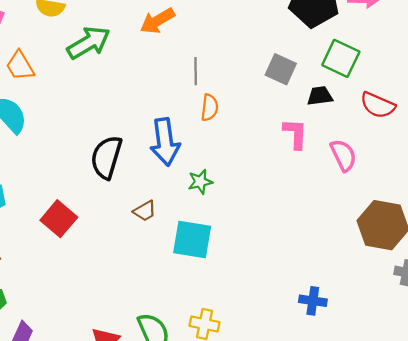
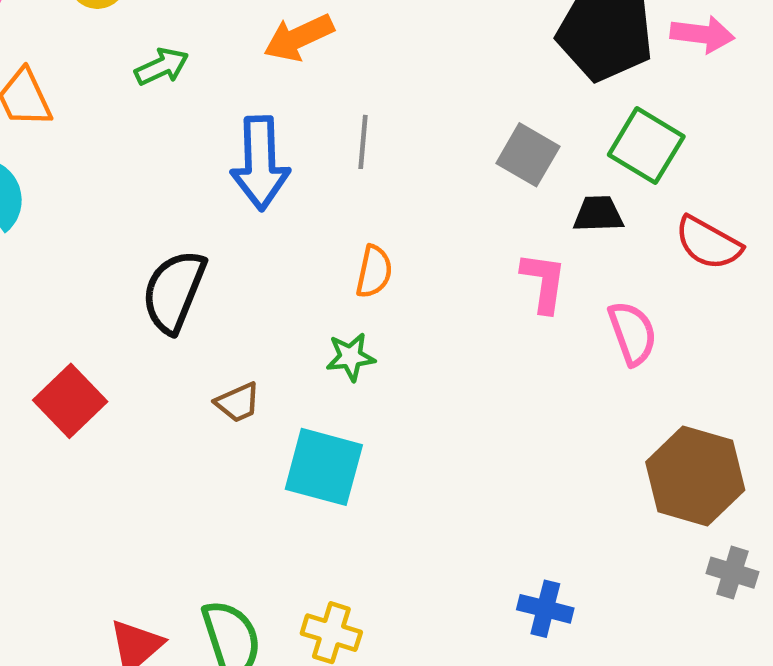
green arrow: (89, 43) -> (162, 67), size x0.6
orange semicircle: (210, 108) -> (374, 272), moved
blue arrow: (165, 142) -> (260, 163), moved

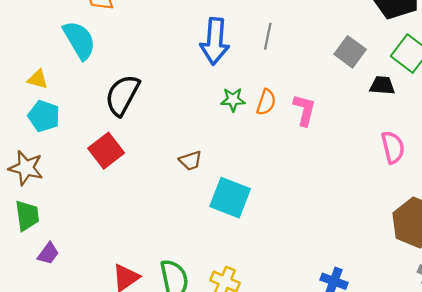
pink L-shape: (544, 282) -> (304, 110), moved
black semicircle: (174, 291) -> (122, 95), moved
green star: (351, 357) -> (233, 100), moved

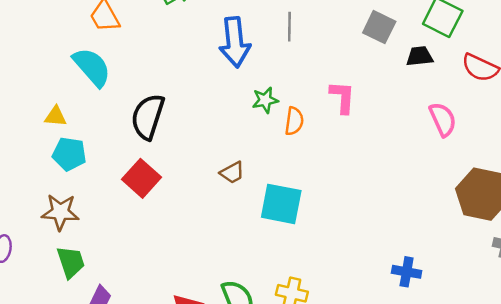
orange semicircle: (266, 102) -> (294, 121), moved

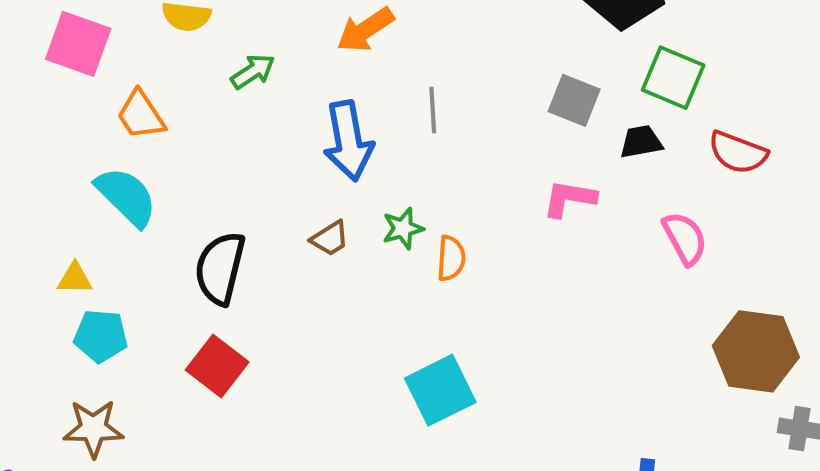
pink L-shape: (342, 97) -> (569, 198), moved, turned -80
brown trapezoid: (232, 173) -> (330, 239), moved
cyan square: (281, 204) -> (440, 390), turned -33

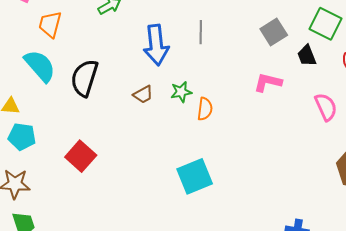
gray square: (574, 100) -> (274, 32), turned 32
orange trapezoid: (141, 115) -> (50, 24), turned 44
black trapezoid: (641, 142) -> (307, 56), turned -105
black semicircle: (220, 268) -> (84, 78), moved

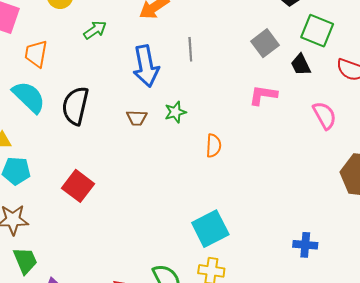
brown trapezoid: (143, 95) -> (137, 118), turned 35
orange semicircle: (205, 109) -> (214, 146), moved
cyan square: (195, 176) -> (210, 229), moved

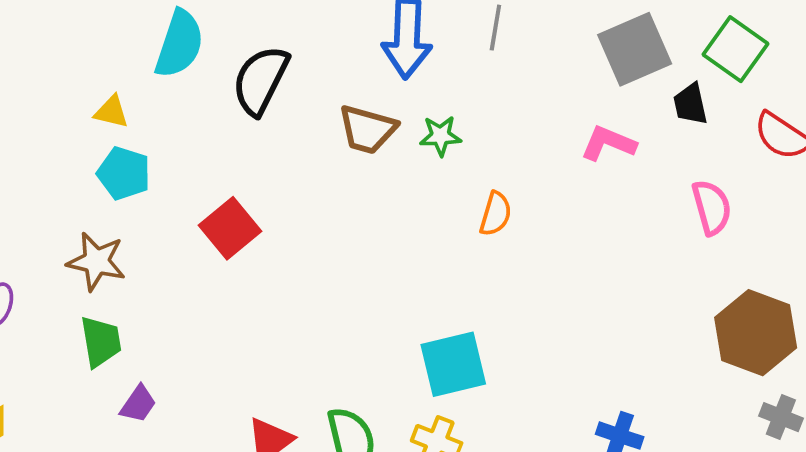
gray square: (265, 43) -> (635, 49), size x1.4
cyan semicircle: (29, 97) -> (179, 44), turned 51
brown trapezoid: (137, 118) -> (367, 129), size x1.5

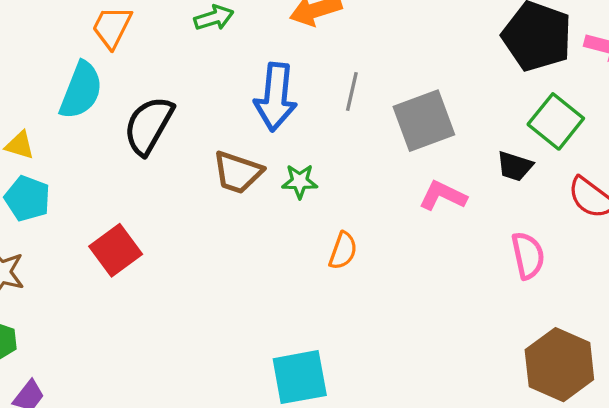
gray square: (635, 49) -> (424, 121), moved
black trapezoid: (690, 104) -> (515, 166), turned -63

